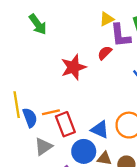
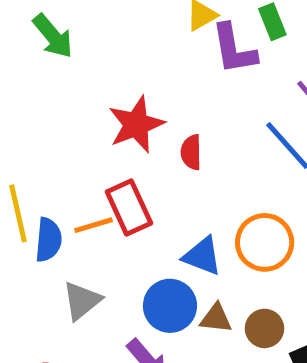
red semicircle: (105, 53) -> (191, 152), moved, turned -42
blue semicircle: (30, 118) -> (48, 240), turned 30
red rectangle: (65, 124) -> (129, 208), moved

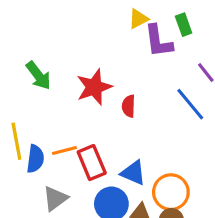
green arrow: (53, 36) -> (38, 76), moved
red rectangle: (129, 208) -> (92, 163), moved
orange circle: (265, 242) -> (171, 192), moved

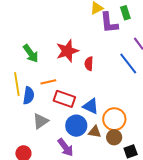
green arrow: (38, 76) -> (31, 53), moved
orange line: (64, 151) -> (48, 82), moved
red rectangle: (92, 163) -> (64, 99), turned -50

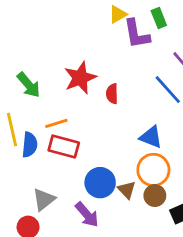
red rectangle: (64, 99) -> (64, 147), moved
blue triangle: (91, 106) -> (151, 137), moved
gray triangle: (41, 121) -> (44, 199), moved
brown triangle: (95, 132) -> (127, 190), turned 40

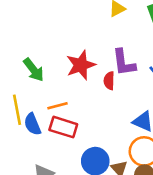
purple L-shape: (137, 34) -> (124, 63), moved
blue semicircle: (30, 145) -> (32, 124), turned 150

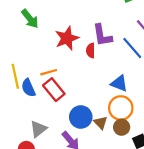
green arrow: (34, 70) -> (30, 19), moved
red rectangle: (63, 127) -> (54, 90), turned 35

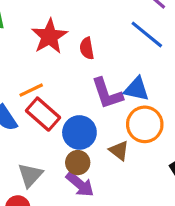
purple L-shape: (102, 35) -> (107, 94), moved
blue circle: (81, 117) -> (79, 132), moved
brown circle: (122, 127) -> (78, 163), moved

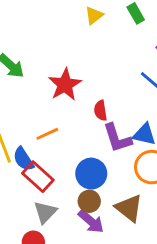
red semicircle: (87, 48) -> (100, 111), moved
red rectangle: (43, 114) -> (38, 177), moved
brown triangle: (119, 151) -> (129, 208), moved, size x1.5

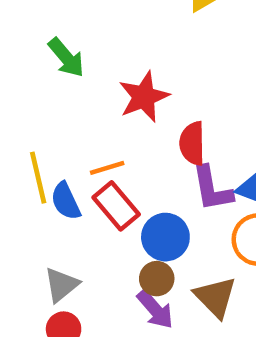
red semicircle: (100, 111) -> (192, 143), size x1.4
red rectangle: (38, 177) -> (116, 206), moved
gray triangle: (45, 212) -> (61, 285), moved

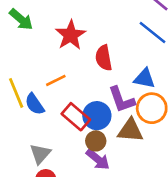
purple L-shape: (212, 189) -> (122, 100), moved
red rectangle: (116, 206) -> (76, 117), moved
brown triangle: (215, 297) -> (130, 130), moved, turned -32

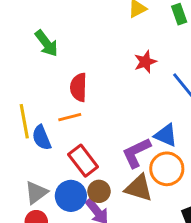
red star: (71, 35) -> (145, 62), moved, size x0.7
red semicircle: (104, 58) -> (79, 87), moved
purple L-shape: (122, 100) -> (136, 153), turned 72
blue circle: (97, 116) -> (71, 196), moved

